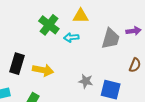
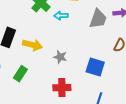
gray star: (86, 81) -> (60, 57), moved

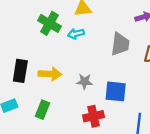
gray trapezoid: (98, 19) -> (120, 44), moved
blue square: (95, 67) -> (116, 91), moved

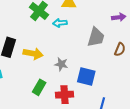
green rectangle: (43, 110) -> (39, 87), moved

